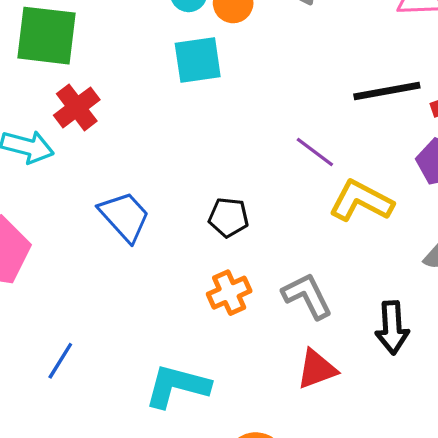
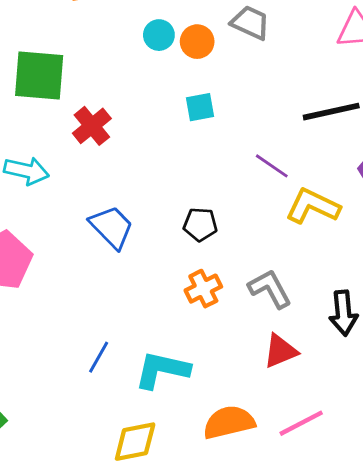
cyan square: (198, 60) -> (200, 107), moved, size x0.7
red cross: (77, 107) -> (92, 126), moved
blue line: (60, 361) -> (99, 357), moved

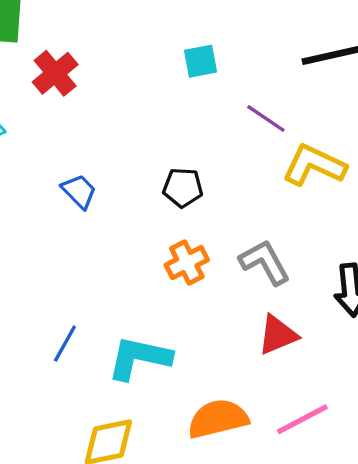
cyan square: (200, 107) -> (200, 61), moved
blue trapezoid: (112, 227) -> (79, 191), size x0.7

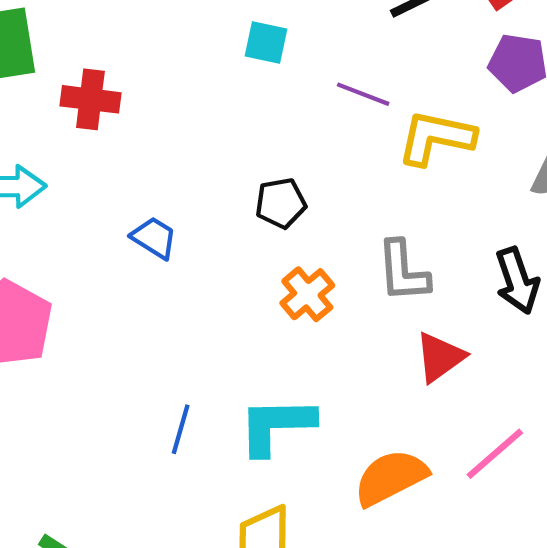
cyan square: (200, 61) -> (266, 42), turned 36
red cross: (55, 73) -> (90, 99), turned -30
gray L-shape: (265, 262) -> (403, 271), turned -142

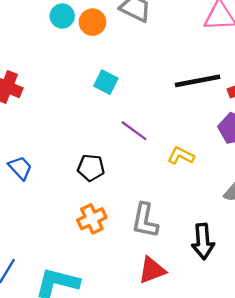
purple line: (363, 94) -> (134, 131), moved
yellow L-shape: (436, 138) -> (181, 156), size x0.6

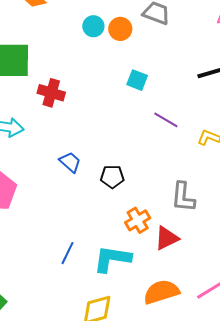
black pentagon: (91, 168) -> (112, 177), moved
orange cross: (92, 219) -> (138, 220), moved
red triangle: (152, 270) -> (167, 238), moved

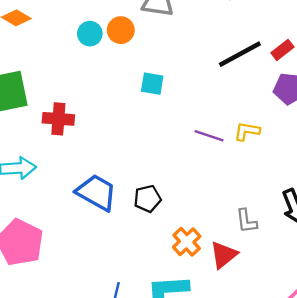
purple line: (166, 120) -> (209, 136), moved
blue trapezoid: (70, 162) -> (96, 192), size x1.6
gray L-shape: (183, 197) -> (246, 221), moved, size x0.7

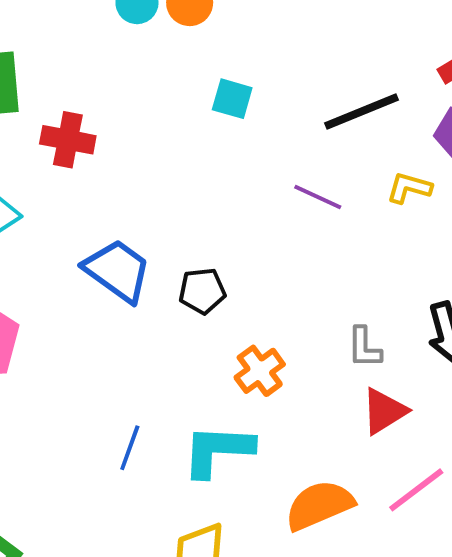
black line: (240, 54) -> (361, 111), moved
yellow L-shape: (247, 131) -> (409, 188), moved
red triangle: (224, 255) -> (384, 411), moved

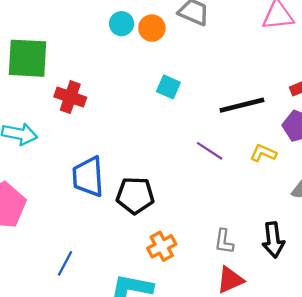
blue trapezoid: (118, 271) -> (88, 177), turned -138
black pentagon: (202, 291) -> (135, 195), size x1.4
blue line: (130, 448) -> (65, 263), moved

